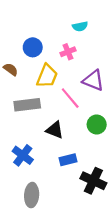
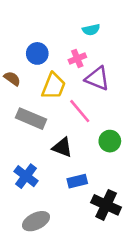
purple triangle: (93, 80) -> (97, 79), moved
gray rectangle: (27, 105) -> (31, 119), turned 30
gray ellipse: (32, 195) -> (36, 221), turned 60

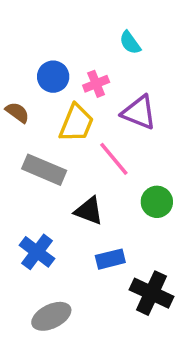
cyan semicircle: (91, 30) -> (130, 43), turned 66
pink cross: (77, 58) -> (96, 84), moved

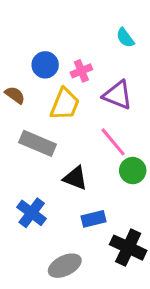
cyan semicircle: (130, 43) -> (125, 38), moved
pink line: (114, 159) -> (113, 142), moved
gray ellipse: (51, 316) -> (65, 266), moved

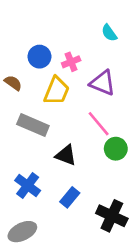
blue rectangle: (93, 219) -> (70, 197), moved, turned -36
gray ellipse: (65, 266) -> (22, 232), moved

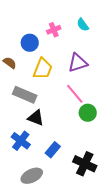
pink cross: (71, 62) -> (54, 30), moved
purple triangle: (103, 83) -> (78, 63), turned -40
black triangle: (66, 155) -> (36, 118), moved
gray ellipse: (22, 232) -> (32, 176), moved

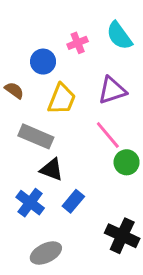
cyan semicircle: (83, 25) -> (119, 36), size x1.5
blue rectangle: (53, 150) -> (73, 201), moved

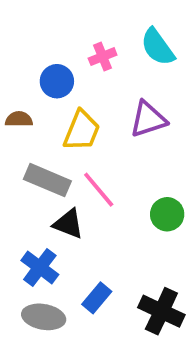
brown semicircle: (14, 90) -> (19, 119), turned -36
pink line: (108, 135) -> (99, 190), moved
blue rectangle: (73, 201) -> (97, 298), moved
gray ellipse: (46, 253) -> (44, 317), moved, turned 36

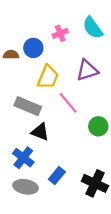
brown semicircle: (19, 119) -> (11, 55), moved
pink line: (99, 190) -> (68, 103), moved

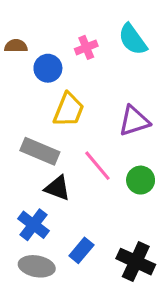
brown semicircle: (11, 55) -> (16, 46), moved
purple triangle: (87, 70) -> (134, 121), moved
pink line: (68, 103) -> (97, 166), moved

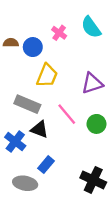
brown semicircle: (16, 46) -> (11, 43), moved
pink cross: (86, 47) -> (59, 33), turned -32
blue cross: (34, 225) -> (15, 142), moved
blue rectangle: (81, 250) -> (46, 165), moved

